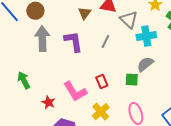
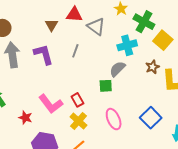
cyan cross: (146, 36) -> (127, 45), moved
red rectangle: (102, 82) -> (77, 100), moved

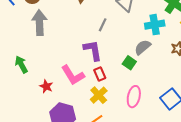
purple L-shape: (44, 54) -> (93, 50), moved
green square: (106, 86) -> (129, 63), turned 32
pink ellipse: (114, 119) -> (134, 97), turned 30

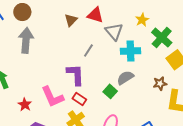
cyan cross: (155, 25) -> (130, 51), moved
red rectangle: (100, 74) -> (79, 99), turned -40

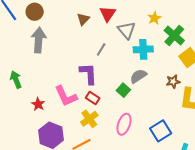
red triangle: (95, 15) -> (108, 14), turned 48

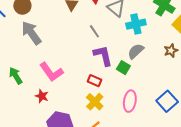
gray arrow: (39, 40) -> (31, 33), turned -30
gray line: (101, 49) -> (94, 31), turned -56
purple L-shape: (88, 74) -> (103, 56), moved
pink L-shape: (66, 96) -> (51, 72), moved

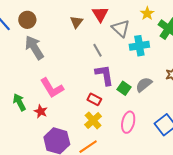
gray semicircle: (136, 51) -> (144, 85), moved
green arrow: (16, 76) -> (19, 102), moved

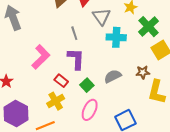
pink L-shape: (52, 88) -> (41, 57), moved, turned -115
green square: (124, 88) -> (87, 85), moved

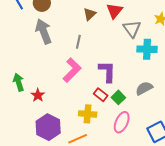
gray line: (74, 33) -> (78, 42), moved, turned 32
red rectangle: (61, 81) -> (101, 95), moved
yellow cross: (56, 101) -> (88, 114), turned 36

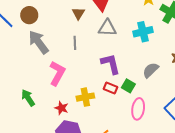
gray triangle: (132, 29) -> (107, 28), moved, turned -36
pink L-shape: (72, 70) -> (57, 73), moved
red star: (38, 95) -> (61, 108), moved
yellow cross: (88, 114) -> (85, 97), moved

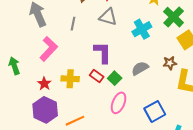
cyan cross: (143, 32) -> (142, 29), turned -30

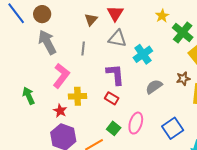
cyan cross: (142, 29) -> (143, 54), moved
green square: (115, 78) -> (114, 128), moved
yellow cross: (70, 79) -> (78, 96), moved

